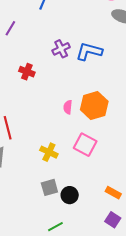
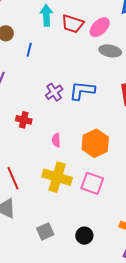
pink semicircle: (68, 107) -> (56, 140), moved
yellow cross: (49, 152) -> (57, 177), moved, size x1.6
gray square: (49, 187) -> (45, 231), moved

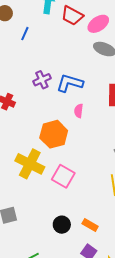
pink semicircle: (56, 140) -> (79, 111), moved
orange hexagon: (95, 143) -> (54, 134), moved
black circle: (84, 236) -> (62, 225), moved

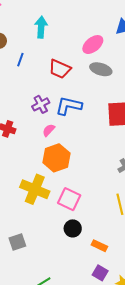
red trapezoid: (72, 16) -> (60, 69), moved
pink semicircle: (79, 111) -> (49, 130), moved, turned 40
black circle: (62, 225) -> (73, 228), moved

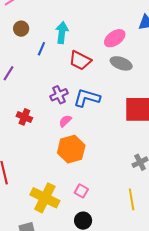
cyan arrow: (41, 27) -> (62, 33), moved
yellow cross: (35, 189) -> (45, 198), moved
pink square: (69, 199) -> (81, 191), size x0.6

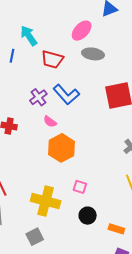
cyan arrow: (62, 33) -> (29, 36), turned -30
blue L-shape: (87, 98) -> (66, 95), turned -136
pink semicircle: (65, 121) -> (50, 122), turned -88

